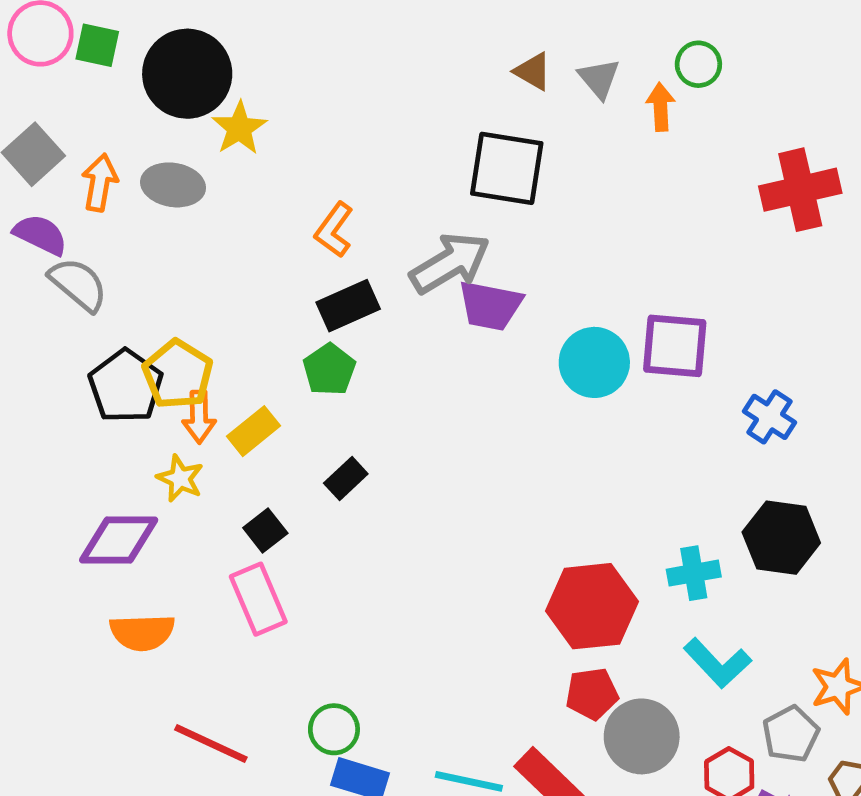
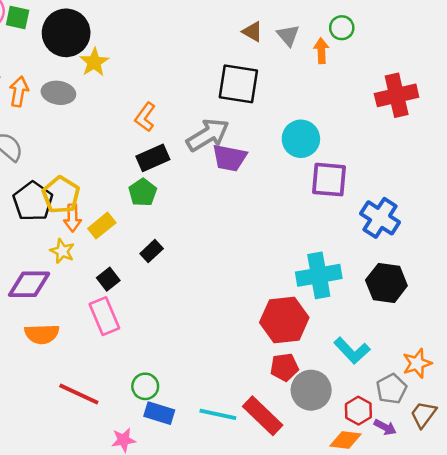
cyan circle: (594, 362) -> (301, 139), moved
blue cross: (769, 417) -> (380, 218), size x1.4
cyan cross: (694, 573) -> (319, 275), moved, size x1.6

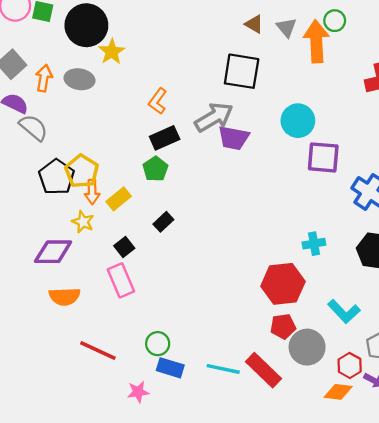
orange arrow: (321, 51) -> (316, 41), size x1.8
cyan cross: (319, 275) -> (314, 244), size x0.6

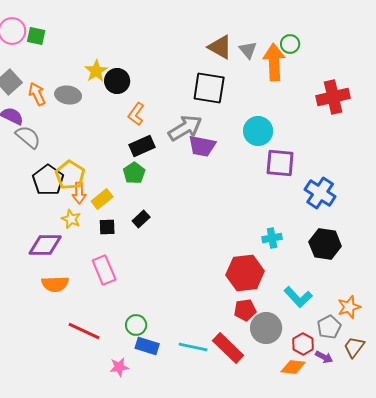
brown triangle: (254, 24) -> (220, 47), size x1.5
black circle: (86, 25) -> (117, 81), moved, size x0.7
orange arrow: (44, 78) -> (37, 94), turned -35
black square: (124, 247) -> (107, 227), moved, turned 36

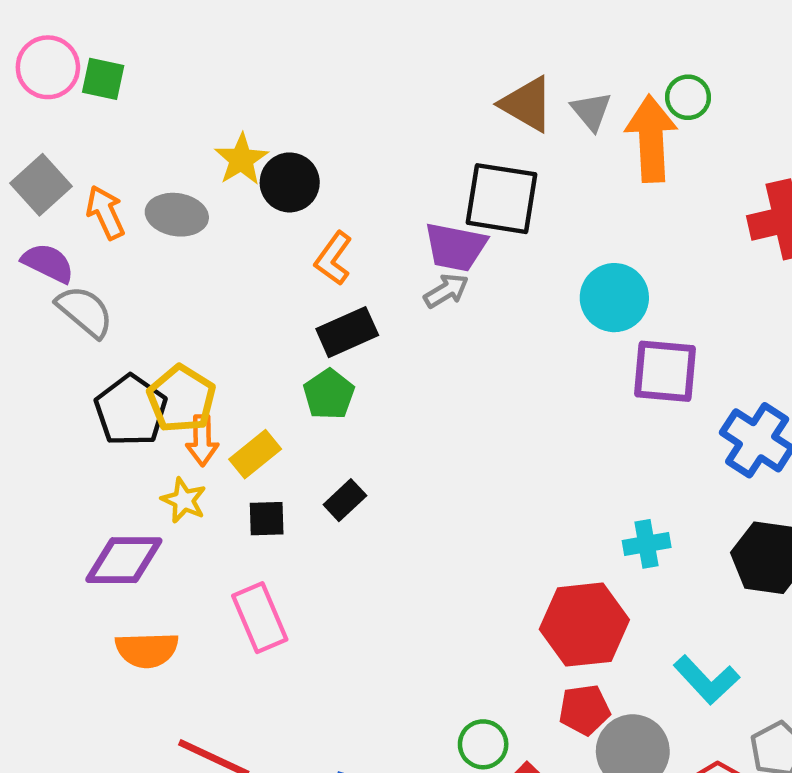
gray arrow: (185, 128) -> (446, 291), size x0.6
purple trapezoid: (202, 146) -> (455, 247), moved
green circle: (136, 325) -> (483, 744), moved

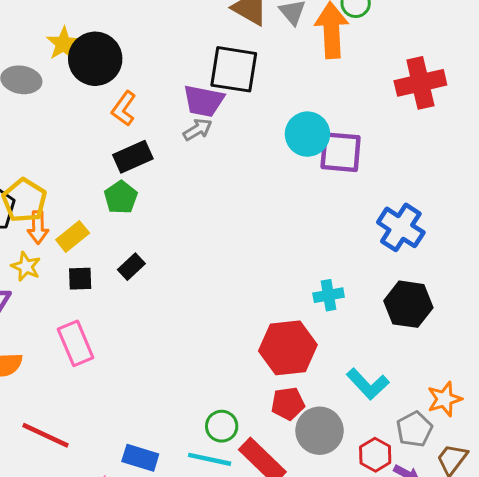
black circle: (290, 182) -> (95, 59), size x1.4
purple square: (665, 371) -> (341, 152), moved

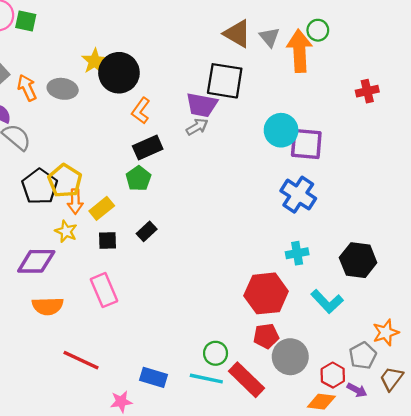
red cross: (420, 83) -> (367, 91), size x0.6
blue cross: (401, 227) -> (298, 195), moved
cyan L-shape: (368, 384) -> (327, 302), moved

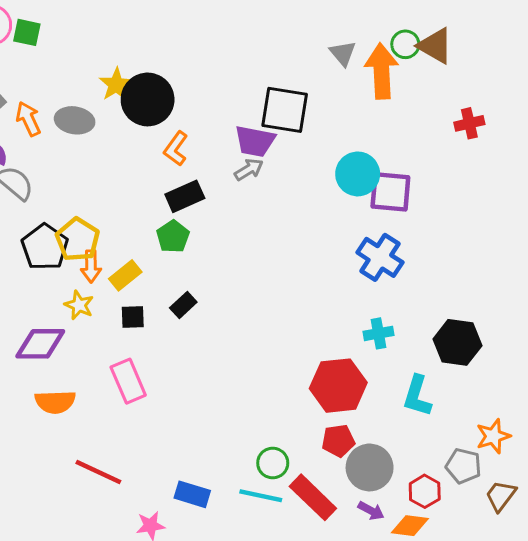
brown triangle: (237, 34) -> (435, 46), moved
cyan L-shape: (327, 302) -> (417, 396), turned 60
gray pentagon: (363, 356) -> (463, 466), turned -30
purple arrow: (357, 390) -> (371, 511), moved

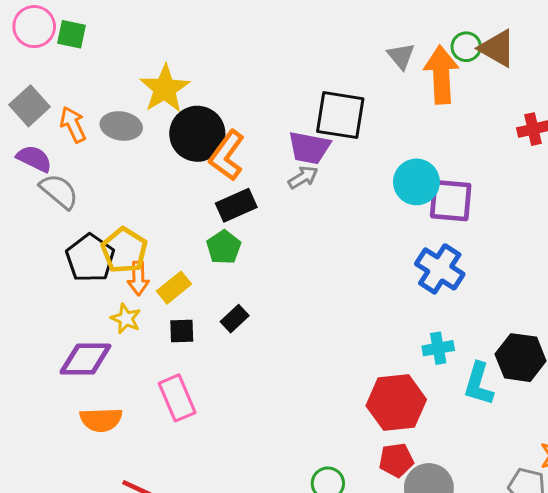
yellow star: (116, 85) -> (165, 89), size x1.4
black circle: (148, 99) -> (197, 134), moved
orange L-shape: (176, 149) -> (227, 156), size x1.4
cyan L-shape: (417, 396) -> (479, 384), moved

